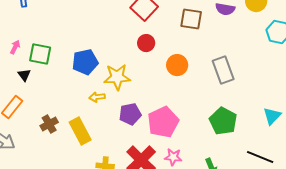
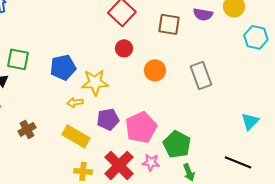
green pentagon: (223, 121) -> (177, 144), moved
yellow rectangle: (80, 131) -> (76, 136), moved, turned -32

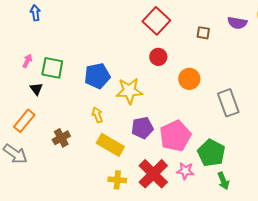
brown square: (169, 24) -> (203, 33), size x0.6
gray rectangle: (201, 75) -> (228, 103), moved
yellow arrow: (75, 102) -> (97, 115), moved, turned 77

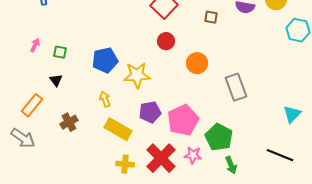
green square: (52, 68) -> (60, 52), size x0.6
black triangle: (36, 89) -> (56, 80), moved

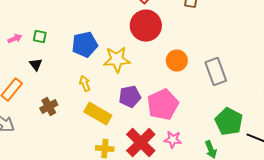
red circle: (166, 41) -> (146, 26), size x1.8
pink arrow: (35, 45) -> (15, 39), moved, turned 40
orange circle: (197, 63) -> (177, 61), moved
green pentagon: (219, 137) -> (229, 122), moved

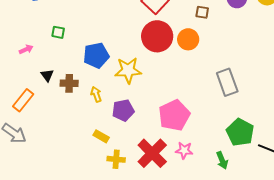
green square: (40, 37) -> (58, 32), moved
orange circle: (177, 61) -> (188, 39), moved
purple pentagon: (130, 97) -> (123, 110), moved
brown cross: (49, 107) -> (69, 83), moved, turned 30
yellow rectangle: (98, 114) -> (101, 136), moved, size x0.6

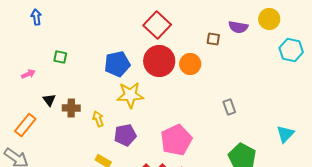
brown square: (202, 12) -> (213, 39), moved
blue pentagon: (96, 55) -> (117, 64), moved
gray rectangle: (227, 82) -> (229, 107), size x0.6

